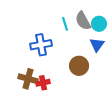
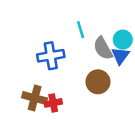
gray semicircle: (83, 21) -> (103, 48), moved
cyan circle: (99, 24) -> (123, 40), moved

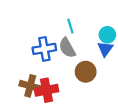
gray semicircle: (103, 48) -> (67, 48), moved
red cross: (53, 103) -> (47, 90), size x1.5

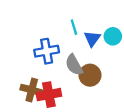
gray semicircle: (67, 48) -> (74, 65), moved
blue triangle: (105, 49) -> (92, 39), moved

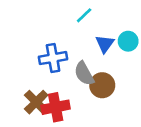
cyan line: (74, 27) -> (84, 15), moved, turned 63
brown cross: (32, 90) -> (36, 102), turned 30

